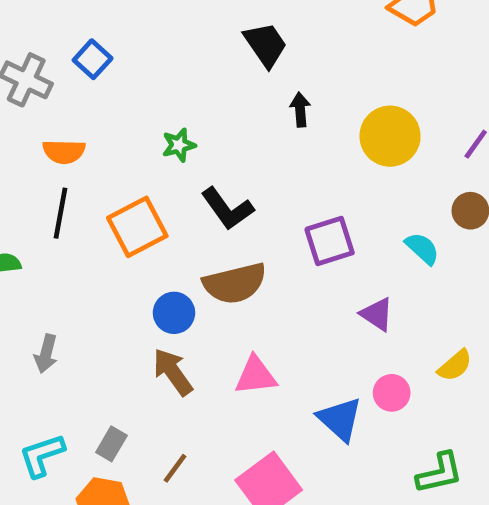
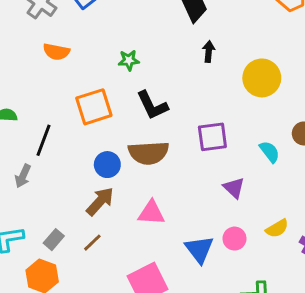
black line: (61, 213) -> (44, 140), moved
brown arrow: (173, 372) -> (100, 201), turned 68
brown line: (175, 468) -> (92, 243), moved

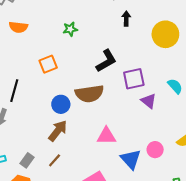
black L-shape: (152, 105) -> (106, 61), moved, turned -90
orange square: (94, 107) -> (48, 64), size x0.7
purple triangle: (234, 188) -> (149, 101), moved
pink triangle: (151, 213) -> (106, 136), moved

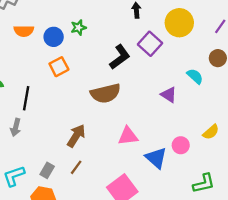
purple square: (134, 79) -> (150, 44), moved, turned -30
blue circle: (61, 104) -> (54, 37), moved

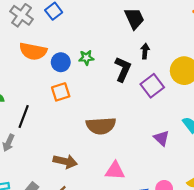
orange semicircle: (24, 31) -> (33, 51), size x1.4
black L-shape: (120, 57) -> (123, 69), moved, turned -40
brown arrow: (76, 136) -> (65, 161), turned 60

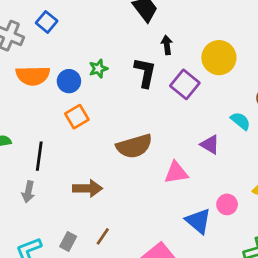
brown arrow: (65, 161) -> (88, 188), moved
pink triangle: (115, 171) -> (176, 173), moved

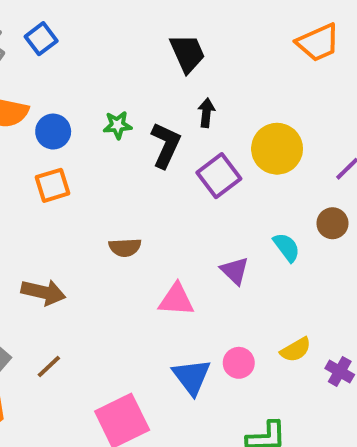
green star: (98, 69) -> (118, 125), moved
brown semicircle: (134, 146) -> (125, 247), size x0.6

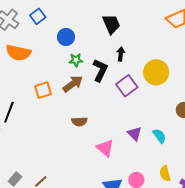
blue circle: (53, 132) -> (66, 37), moved
cyan semicircle: (287, 247) -> (159, 136), moved
brown arrow: (43, 292) -> (73, 84), moved, turned -50
pink triangle: (176, 300) -> (105, 148), turned 36
yellow semicircle: (296, 350) -> (165, 174), turned 105

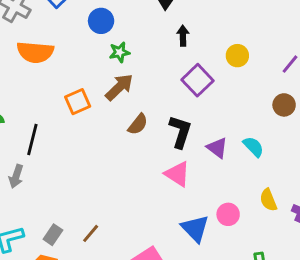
black L-shape: (100, 70) -> (180, 132), moved
yellow circle: (156, 72) -> (237, 56), size x0.6
brown semicircle: (79, 122) -> (138, 124), moved, turned -42

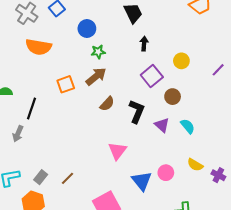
brown circle: (284, 105) -> (173, 97), moved
pink triangle: (177, 174) -> (117, 151), moved, turned 30
yellow semicircle: (268, 200) -> (195, 165), turned -42

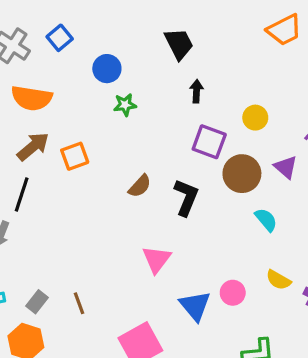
brown arrow: (96, 76) -> (33, 147), moved
purple square: (152, 76) -> (209, 142), turned -30
brown circle: (173, 97) -> (242, 174), size x1.5
purple triangle: (162, 125) -> (286, 167), moved
brown line: (67, 178) -> (79, 303), turned -64

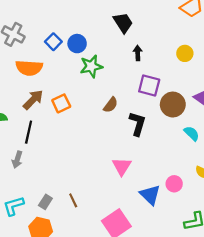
blue square: (60, 38) -> (53, 42), moved
green star: (125, 105) -> (91, 66), size x1.5
yellow circle: (255, 118) -> (185, 53), moved
brown semicircle: (140, 186) -> (111, 105), moved

